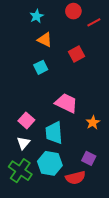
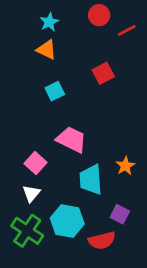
orange triangle: (45, 40) -> (47, 50), moved
pink trapezoid: (66, 103) -> (71, 140), moved
cyan trapezoid: (54, 133) -> (91, 180), moved

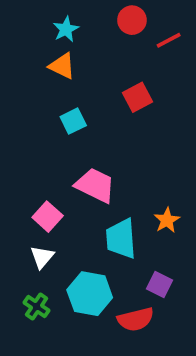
green cross: (27, 231) -> (36, 307), size x0.6

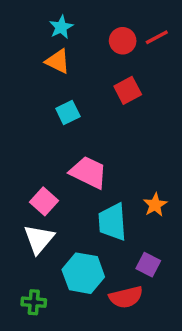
red circle: (132, 20) -> (123, 41), moved
white triangle: (42, 257) -> (39, 239), size x1.4
green cross: (36, 307) -> (34, 302), moved, turned -30

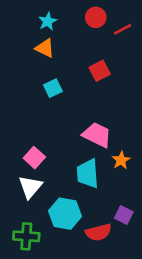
red circle: (123, 41) -> (96, 17), moved
pink trapezoid: (88, 172) -> (97, 135), moved
purple square: (148, 265) -> (124, 215), moved
green cross: (34, 302) -> (26, 236), size x1.4

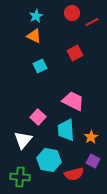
pink square: (34, 158) -> (38, 117), moved
orange star: (121, 160) -> (91, 137), moved

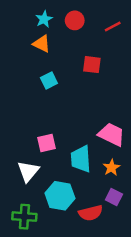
red circle: (72, 13) -> (75, 20), moved
red square: (75, 53) -> (92, 65), turned 35
pink trapezoid: (73, 101) -> (111, 134), moved
pink square: (38, 117) -> (46, 143), turned 35

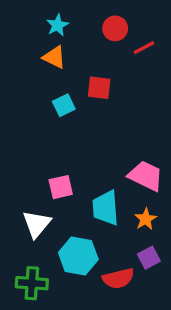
red circle: (75, 20) -> (115, 28), moved
red line: (113, 27) -> (144, 48), moved
red square: (92, 65) -> (99, 88), moved
purple square: (114, 197) -> (149, 258), turned 35

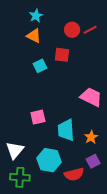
red circle: (115, 28) -> (72, 30), moved
pink trapezoid: (146, 176) -> (91, 97), moved
white triangle: (37, 224) -> (15, 150), moved

